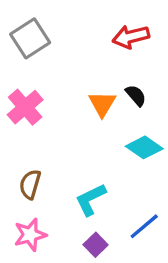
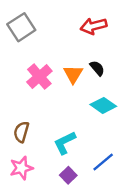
pink cross: (25, 107) -> (39, 77), moved

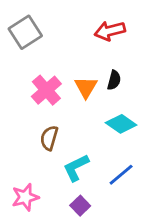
black semicircle: (97, 68) -> (114, 80), turned 56
brown semicircle: (21, 132) -> (49, 138), moved
blue line: (103, 162) -> (121, 175), moved

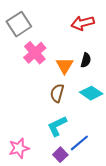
pink cross: (46, 90) -> (35, 53), moved
brown semicircle: (49, 138) -> (57, 93), moved
blue line: (121, 175) -> (79, 143), moved

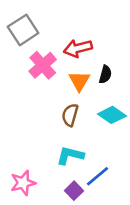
red arrow: (83, 23) -> (78, 48), moved
cyan L-shape: (57, 126) -> (70, 155), turned 40

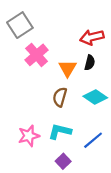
red arrow: (78, 48) -> (92, 37), moved
blue line: (98, 176) -> (93, 140), moved
pink star: (23, 183) -> (29, 136), moved

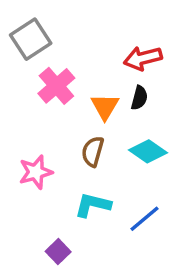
pink star: (29, 136) -> (36, 172), moved
purple square: (63, 161) -> (58, 252), moved

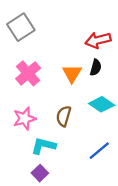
pink cross: (56, 86) -> (28, 73), moved
brown semicircle: (93, 151) -> (64, 116), moved
cyan L-shape: (93, 205) -> (43, 146), moved

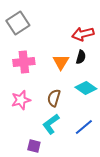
pink cross: (28, 73) -> (24, 62), turned 35
cyan L-shape: (43, 146) -> (51, 124), moved, turned -50
purple square: (40, 173) -> (34, 146), turned -32

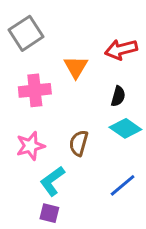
black semicircle: (81, 57) -> (118, 96), moved
orange triangle: (61, 62) -> (76, 67), moved
cyan L-shape: (51, 124) -> (52, 181), moved

